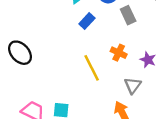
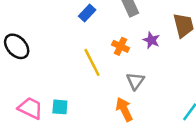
purple star: (148, 60) -> (151, 40), moved

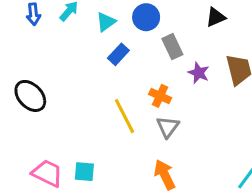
purple star: (151, 40) -> (199, 73), moved
gray triangle: (135, 81) -> (168, 127), moved

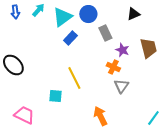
cyan triangle: (106, 22) -> (62, 17), size x1.5
orange cross: (160, 96) -> (113, 67), moved
gray triangle: (168, 127) -> (121, 86), moved
cyan square: (84, 172) -> (55, 96), moved

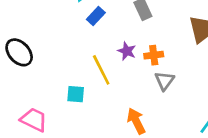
purple star: (122, 50) -> (127, 51), moved
orange cross: (113, 67) -> (154, 55), turned -32

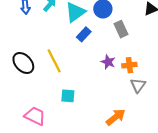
yellow line: (101, 70) -> (54, 61), moved
orange arrow: (136, 121) -> (116, 117), turned 78

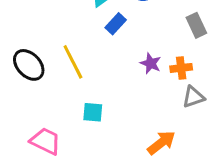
gray rectangle: (121, 29) -> (196, 25), moved
gray triangle: (138, 85) -> (193, 97), turned 35

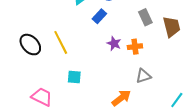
blue rectangle: (116, 24) -> (99, 16), moved
gray triangle: (193, 97) -> (143, 76), moved

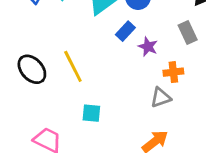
purple star: (114, 43) -> (148, 47), moved
gray triangle: (143, 76) -> (161, 98), moved

